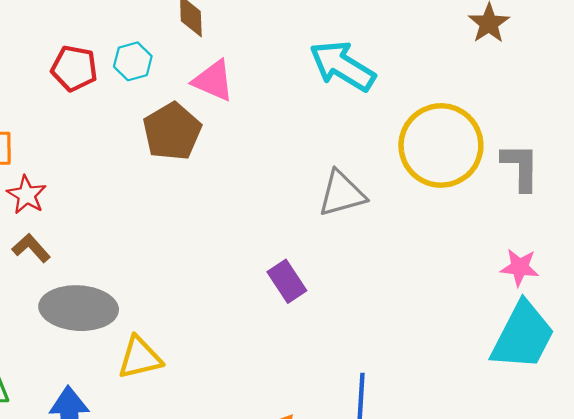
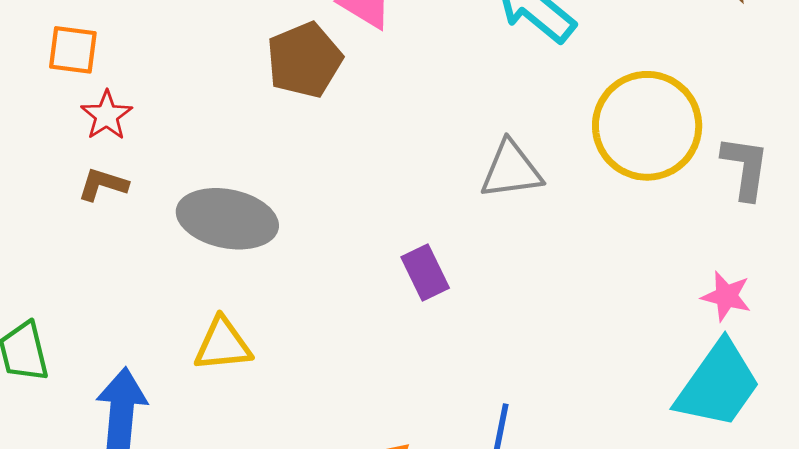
brown L-shape: (31, 248) -> (103, 184), turned -39
gray ellipse: (79, 308) -> (227, 219), moved

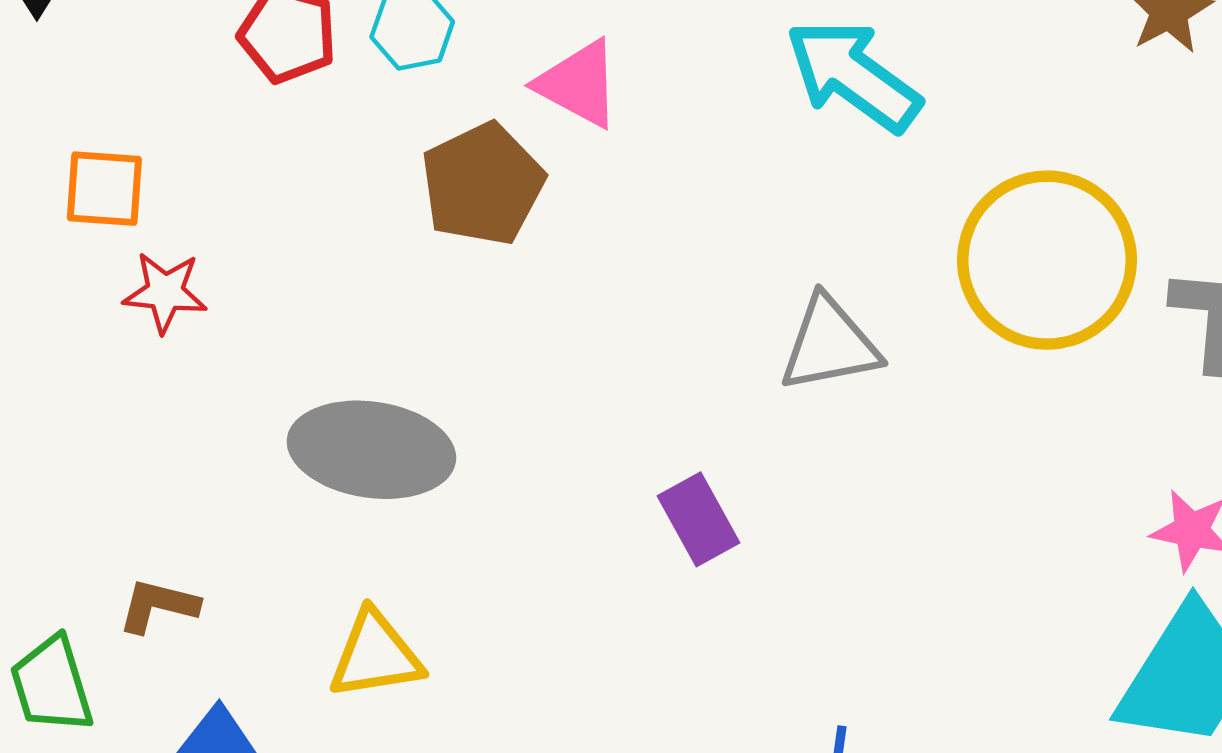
red star: (107, 115) -> (165, 292), turned -30
brown L-shape: (103, 184) -> (158, 606), moved

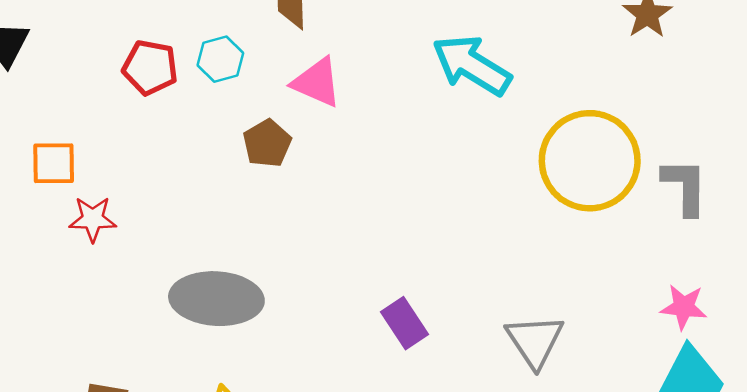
brown pentagon: (483, 184) -> (267, 143), size x0.7
gray triangle: (829, 344) -> (535, 341), moved, turned -48

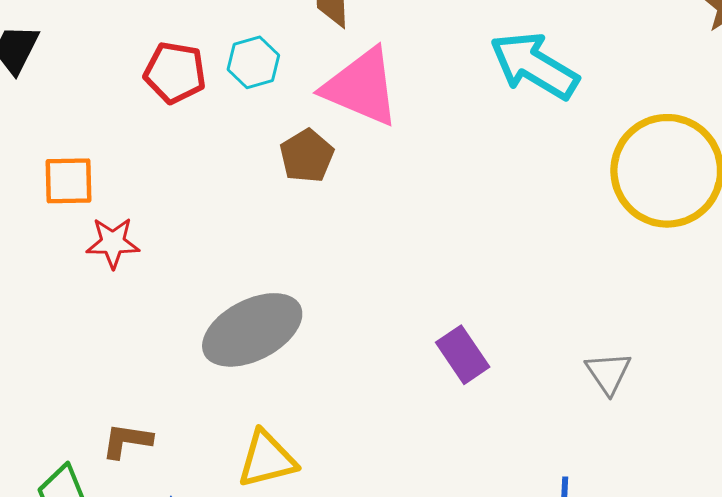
pink triangle: (317, 82) -> (361, 87), size x1.4
gray ellipse: (216, 299) -> (252, 330), turned -30
gray triangle: (535, 341) -> (608, 373), size x0.7

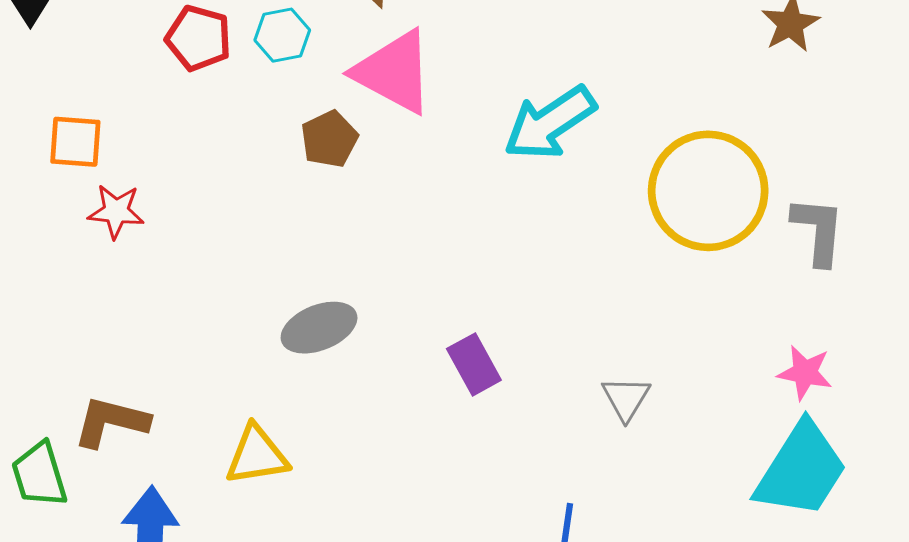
cyan arrow: (534, 66) -> (550, 123), moved, turned -70
gray ellipse: (252, 330) -> (319, 328), moved, size x0.7
brown L-shape: (127, 441) -> (111, 422), size x1.4

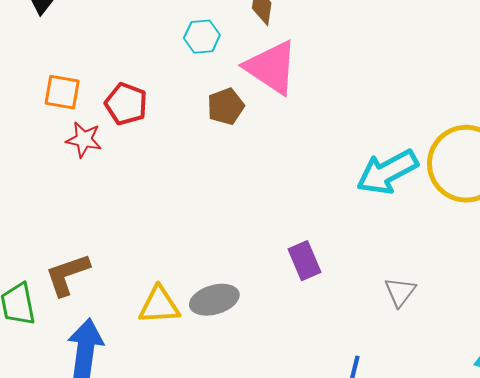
red pentagon: (199, 38) -> (126, 104), moved
cyan arrow: (550, 123) -> (387, 172), moved
gray ellipse: (319, 328) -> (214, 300), moved
brown L-shape: (111, 422) -> (67, 275), turned -39

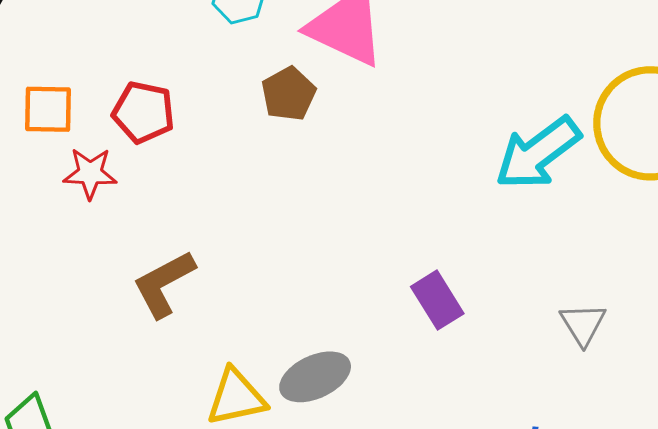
brown L-shape: (67, 275) -> (164, 284), moved

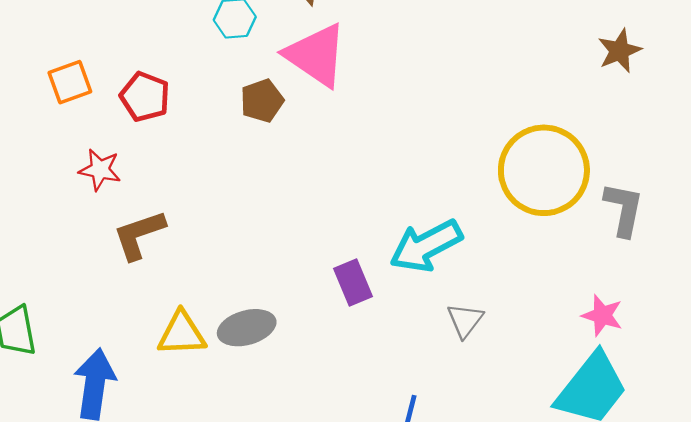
orange square: (48, 109) -> (70, 82), turned -30
cyan arrow: (538, 153) -> (426, 246), moved
red star: (90, 173) -> (100, 170), moved

